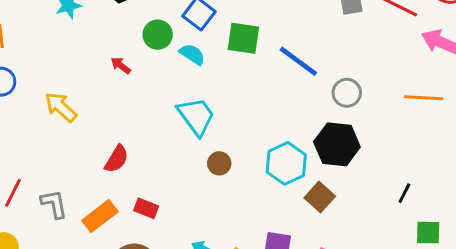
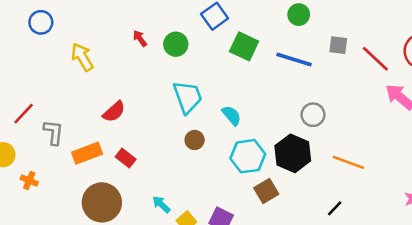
green circle: (158, 35) -> (176, 44), moved
cyan semicircle: (192, 54) -> (232, 115), moved
blue line: (298, 61) -> (294, 60), moved, turned -36
orange line: (424, 98) -> (348, 162), moved

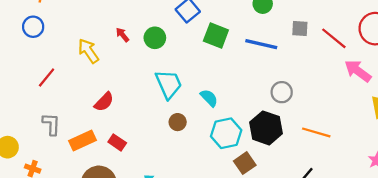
yellow arrow: (82, 57) -> (88, 51), moved
red line: (24, 114) -> (47, 77), moved

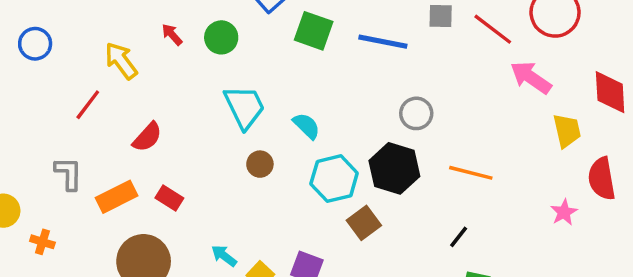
blue circle: (33, 27) -> (35, 44), moved
red line: (47, 77) -> (88, 105), moved

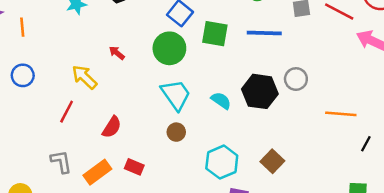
green circle: (221, 37) -> (169, 48), moved, size x1.4
brown circle: (260, 164) -> (176, 132), moved
black hexagon: (394, 168) -> (260, 91), moved
cyan hexagon: (334, 179) -> (222, 162), moved
black line: (459, 237) -> (366, 144), moved

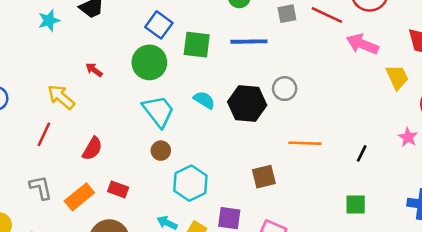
cyan semicircle: (221, 101) -> (204, 100), moved
orange line: (341, 114) -> (305, 143), moved
brown square: (272, 161) -> (264, 177), turned 35
cyan hexagon: (222, 162) -> (190, 183), moved

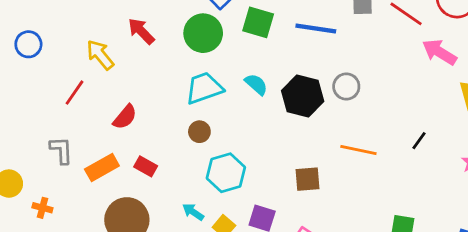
red arrow: (94, 70) -> (141, 31), size x1.5
cyan trapezoid: (158, 111) -> (204, 88), turned -81
black line: (362, 153) -> (419, 141), moved

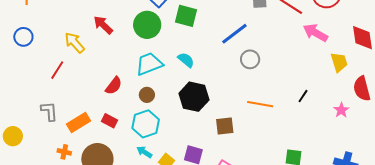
blue line: (316, 29) -> (234, 34), moved, turned -44
black hexagon: (303, 96) -> (194, 97), moved
red semicircle: (125, 117) -> (114, 86), moved
cyan hexagon: (226, 173) -> (146, 124), moved
orange cross: (42, 208) -> (64, 152), moved

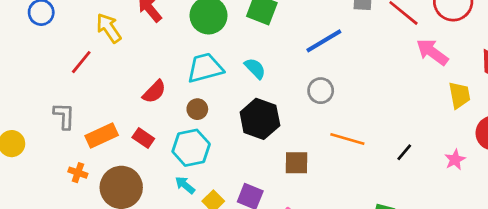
gray circle: (250, 59) -> (321, 91), moved
black line: (303, 96) -> (404, 152), moved

